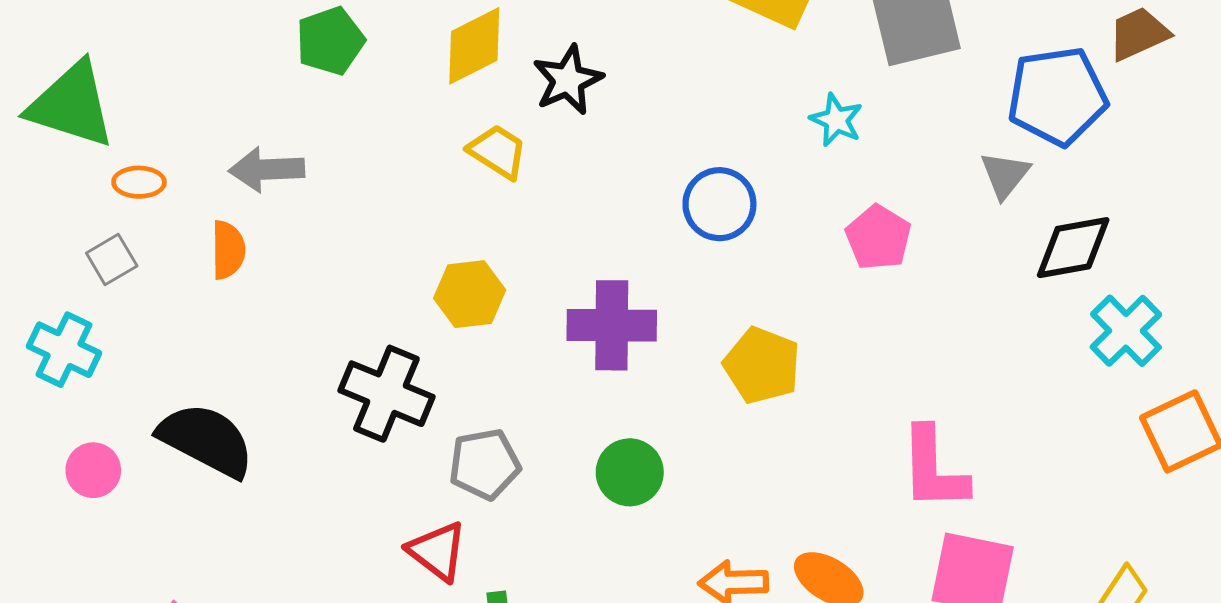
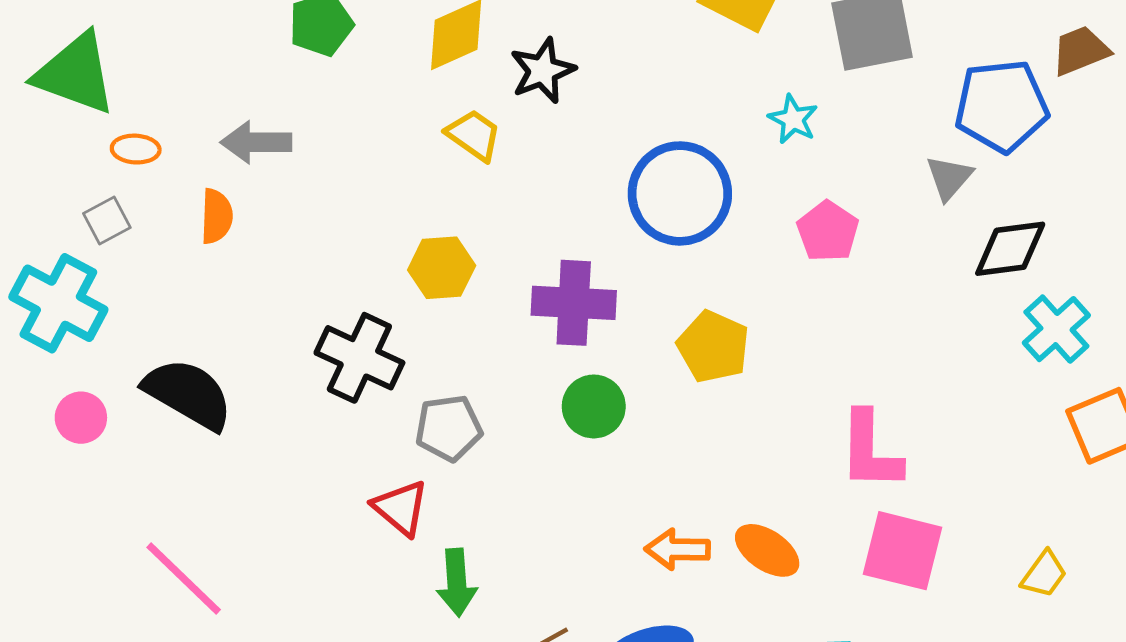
blue circle: (719, 204) -> (680, 193), size x1.5
cyan cross: (64, 350) -> (58, 303), size x1.4
green circle: (630, 472) -> (594, 406), moved

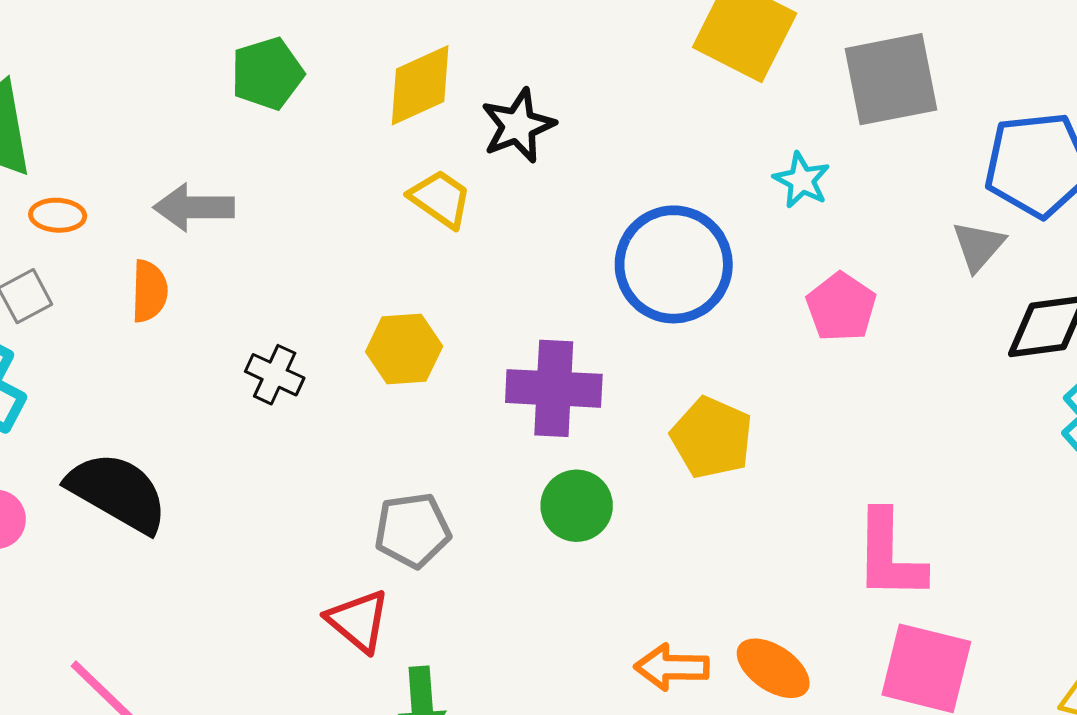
black cross: (359, 358) -> (275, 375), moved, size x0.6

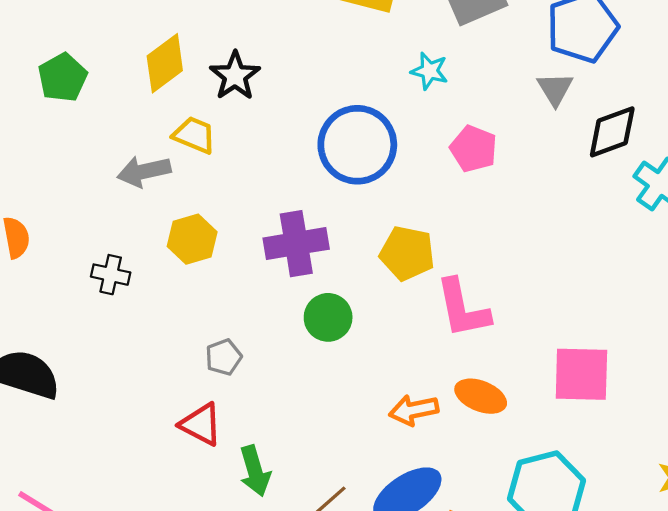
gray arrow: (194, 207) -> (144, 171), moved
gray pentagon: (412, 530) -> (224, 357), size x0.7
pink L-shape: (889, 555) -> (463, 308), moved

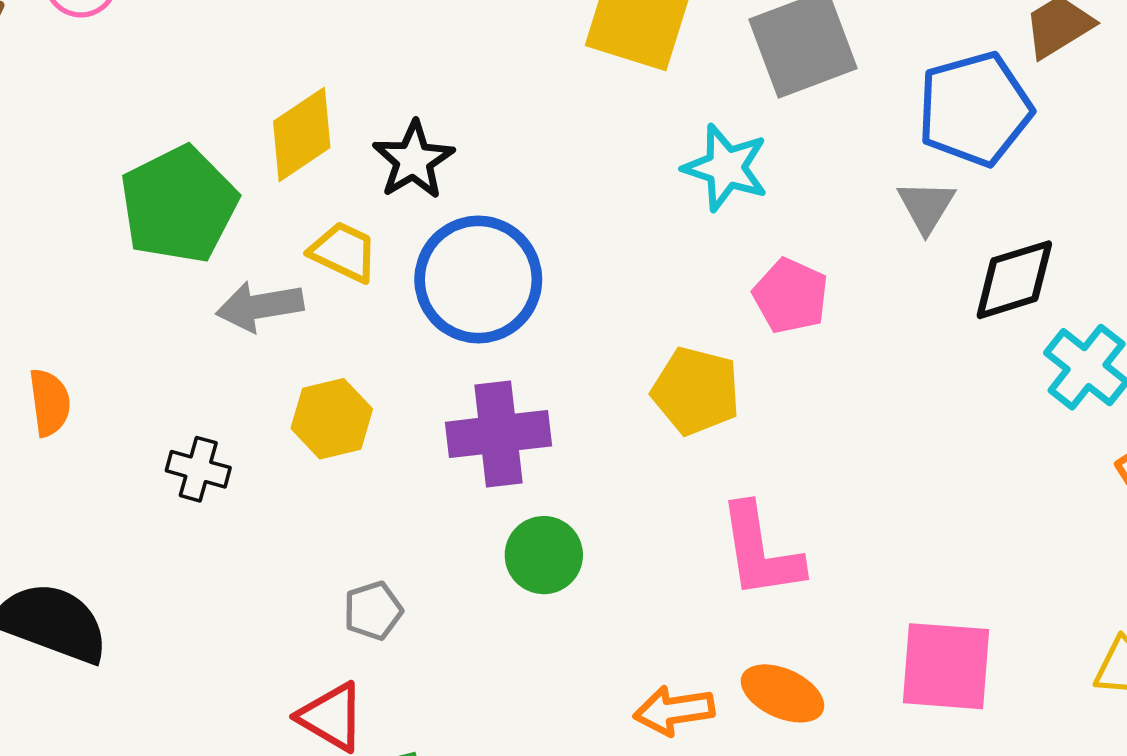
cyan star: (429, 71) -> (726, 168), size x1.4
green pentagon: (63, 78) -> (179, 205), moved, size x1.5
blue circle: (357, 145) -> (478, 279), moved
yellow pentagon: (407, 253) -> (696, 391), moved

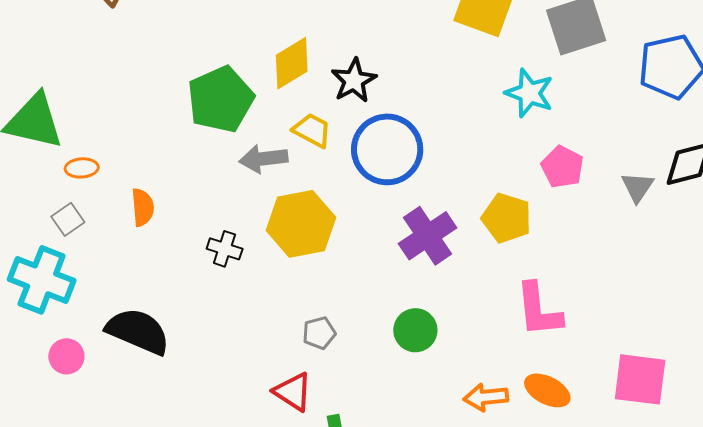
gray triangle: (926, 206) -> (637, 187), moved
yellow hexagon: (332, 419) -> (301, 224), size x1.5
purple cross: (498, 434) -> (428, 236), moved, turned -30
green circle: (544, 555) -> (415, 330), moved

